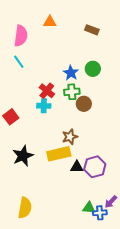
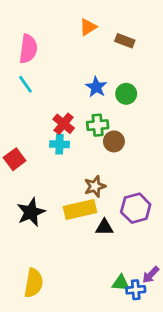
orange triangle: (50, 22) -> (88, 27), moved, turned -32
blue star: (71, 73) -> (96, 87), moved
purple hexagon: (95, 167) -> (136, 208), moved

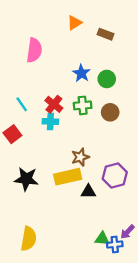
pink semicircle: (28, 49) -> (34, 50), moved
cyan line: (25, 84) -> (22, 104), moved
brown circle: (114, 141) -> (110, 112), moved
black star: (31, 212) -> (26, 179), turned 30

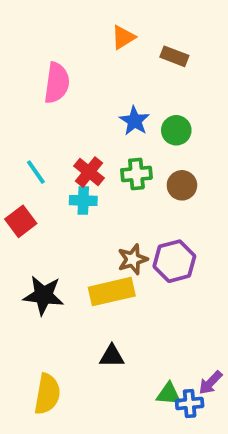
purple hexagon: (115, 176) -> (174, 261), moved
black triangle: (88, 192) -> (112, 356), moved

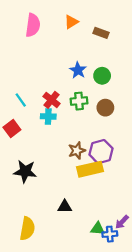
pink semicircle: (57, 83) -> (33, 25), moved
yellow rectangle: (112, 292) -> (90, 169), moved

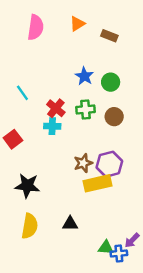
cyan line: (21, 100) -> (22, 93), moved
yellow semicircle: (27, 229) -> (30, 226), moved

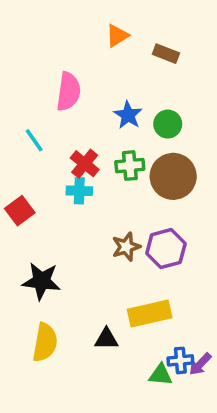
pink semicircle: (36, 27) -> (68, 92), moved
brown circle: (114, 117) -> (173, 176), size x1.6
yellow rectangle: (97, 183) -> (150, 314), moved
blue cross: (119, 253) -> (180, 360), moved

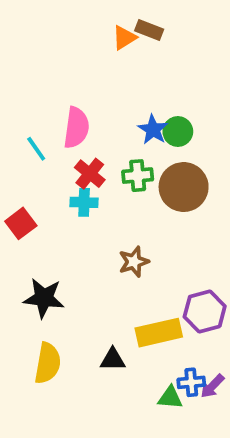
brown rectangle: (166, 54) -> (149, 30), moved
pink semicircle: (68, 92) -> (76, 128), moved
blue star: (128, 115) -> (153, 130), moved
purple hexagon: (166, 249) -> (205, 311), moved

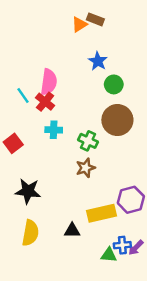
blue star: (153, 130) -> (98, 61), moved
red cross: (90, 174) -> (45, 102), moved
green cross: (138, 176) -> (88, 141), moved, turned 30

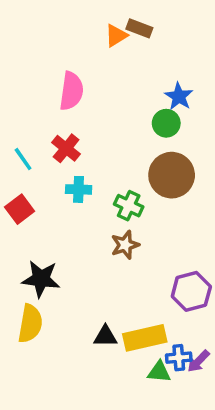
blue star: (98, 61) -> (179, 96), moved
pink semicircle: (49, 82) -> (71, 91), moved
cyan line: (23, 95) -> (23, 159), moved
yellow rectangle: (101, 213) -> (145, 338), moved
yellow semicircle: (30, 233) -> (30, 324), moved

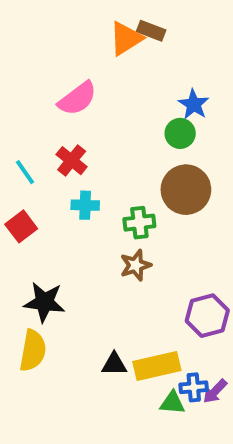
orange triangle: (116, 36) -> (126, 38), size x1.4
pink semicircle: (71, 91) -> (77, 99), turned 45
green cross: (129, 206) -> (139, 223), turned -32

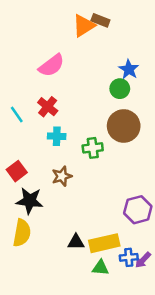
red square: (21, 226) -> (17, 171), moved
brown star: (136, 265) -> (62, 176), moved
green triangle: (172, 403) -> (100, 268), moved

